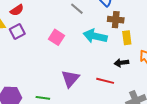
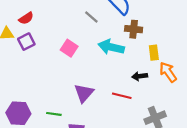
yellow rectangle: (127, 38) -> (154, 53), moved

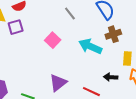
gray line: (91, 17) -> (70, 14), moved
brown cross: (134, 29) -> (113, 34), turned -35

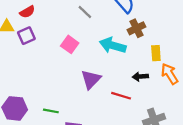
purple triangle: (58, 83) -> (91, 79), moved

